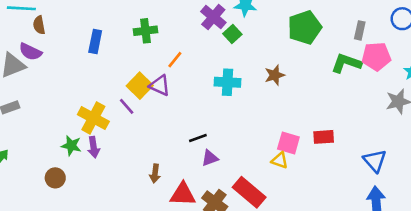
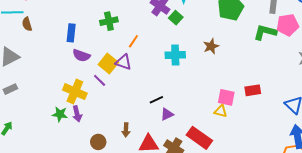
purple semicircle: (30, 52) -> (81, 55), moved
brown circle: (55, 178) -> (98, 142), moved

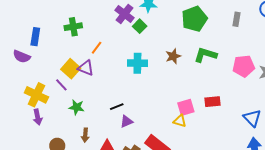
pink pentagon: (288, 25) -> (244, 66), moved
green L-shape: (265, 32) -> (205, 55), moved
purple semicircle: (81, 55) -> (22, 56), moved
pink square: (226, 97) -> (186, 107), turned -30
green star: (60, 114) -> (77, 107), moved

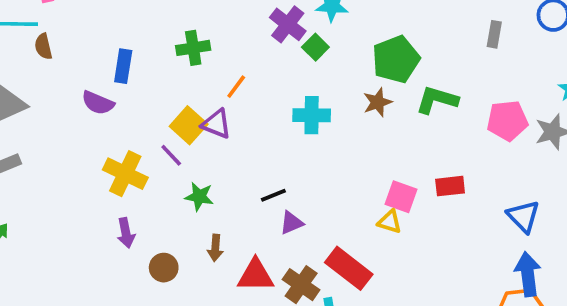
green pentagon: (194, 19) -> (396, 59), moved
pink square: (186, 107) -> (401, 197), turned 36
purple arrow: (38, 117) -> (126, 233), moved

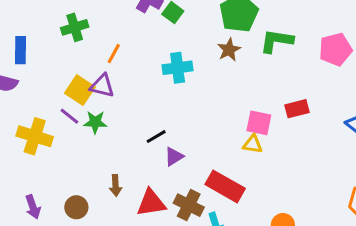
green star: (199, 196) -> (95, 122), moved
purple arrow: (126, 233) -> (33, 207), moved

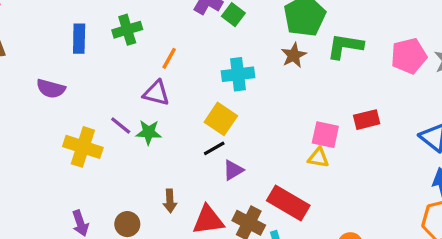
blue rectangle: (21, 50) -> (79, 39), moved
yellow square: (80, 90) -> (221, 119), moved

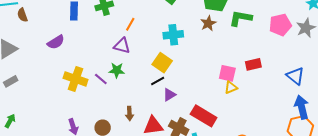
purple semicircle: (51, 89) -> (56, 42), turned -48
purple line: (121, 126) -> (101, 79), moved
yellow triangle: (318, 158) -> (231, 87), moved, turned -32

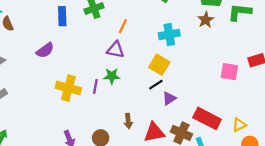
purple line: (101, 79) -> (95, 86), turned 64
yellow triangle: (231, 87) -> (239, 125), moved

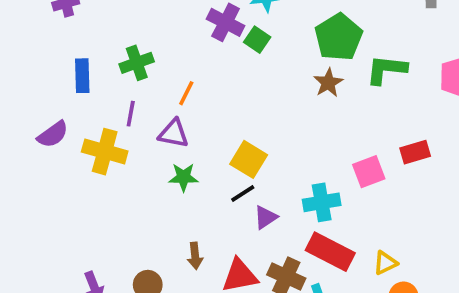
cyan cross: (169, 34) -> (322, 202), moved
pink square: (229, 72) -> (369, 172), turned -30
green star: (112, 76) -> (183, 177), moved
purple line: (95, 86) -> (131, 114), moved
yellow cross: (68, 88) -> (105, 152), moved

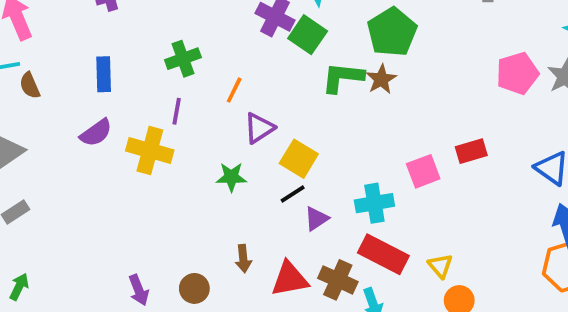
green square: (257, 40) -> (308, 35), size x1.4
green L-shape: (386, 70) -> (343, 77), moved
blue rectangle: (82, 76) -> (104, 74), moved
purple triangle: (174, 134) -> (259, 128), moved, turned -44
yellow triangle: (385, 263) -> (440, 266), turned -45

